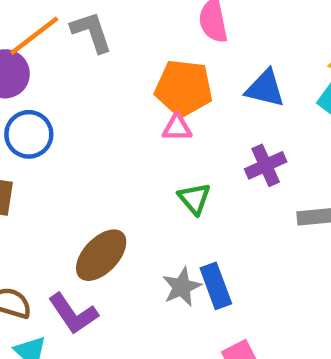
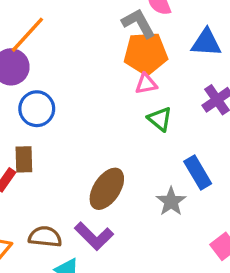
gray L-shape: (91, 32) -> (139, 23), moved
green triangle: (194, 199) -> (160, 119), moved
blue rectangle: (216, 286) -> (198, 172), moved

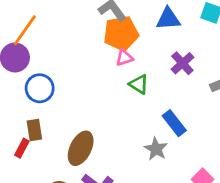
brown ellipse: (107, 189) -> (81, 148), moved

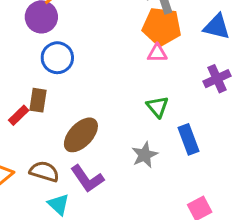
green triangle: (139, 84) -> (157, 107), moved
gray star: (156, 149) -> (145, 155), moved

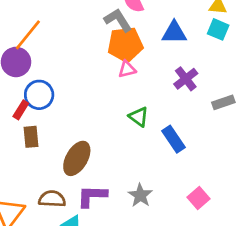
red rectangle: (19, 115) -> (21, 110), moved
gray star: (145, 155) -> (140, 195), moved
purple L-shape: (87, 179) -> (92, 196), turned 140

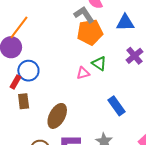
pink triangle: (127, 69) -> (83, 73), moved
green triangle: (139, 117) -> (99, 63), moved
blue rectangle: (173, 139) -> (116, 106), moved

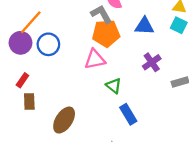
green triangle: (99, 63) -> (114, 86), moved
blue circle: (28, 71) -> (48, 44), moved
pink triangle: (83, 73) -> (95, 59), moved, size x1.5

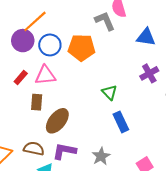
orange pentagon: (106, 33) -> (81, 48), moved
pink triangle: (95, 59) -> (45, 75), moved
brown rectangle: (29, 102) -> (37, 102), moved

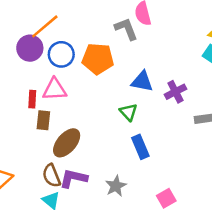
blue triangle: (146, 37) -> (142, 81), moved
red rectangle: (21, 77) -> (32, 99), moved, turned -40
brown semicircle: (34, 149) -> (52, 176), moved, turned -126

